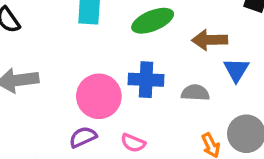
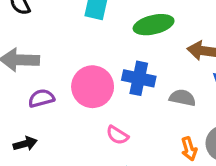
purple semicircle: (83, 137) -> (41, 98), moved

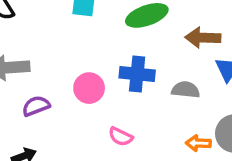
pink circle: (93, 87) -> (89, 88), size x0.7
orange arrow: (189, 149) -> (198, 143), turned 115

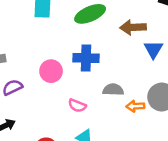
gray semicircle: (186, 90) -> (113, 90), moved

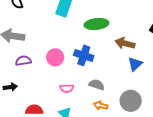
pink semicircle: (77, 106) -> (67, 88), turned -40
orange arrow: (135, 106) -> (101, 105), moved

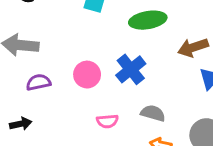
brown arrow: (125, 43) -> (193, 47), turned -30
blue cross: (84, 55) -> (131, 69), turned 36

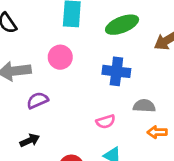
blue cross: (131, 69) -> (116, 71), turned -32
pink circle: (87, 75) -> (60, 57), moved

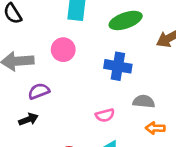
black arrow: (30, 140) -> (28, 119), moved

